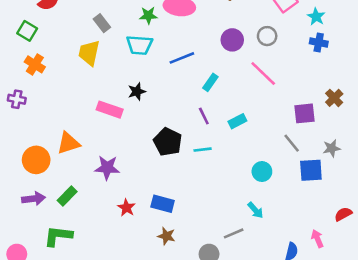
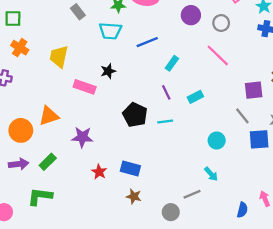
green square: (27, 31) -> (13, 19), turned -30
purple circle: (232, 40) -> (191, 15), moved
yellow trapezoid: (89, 53) -> (59, 57), moved

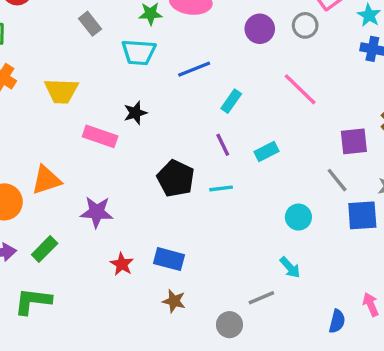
gray circle: (221, 23) -> (305, 25), moved
yellow trapezoid: (59, 57) -> (61, 91), turned -100

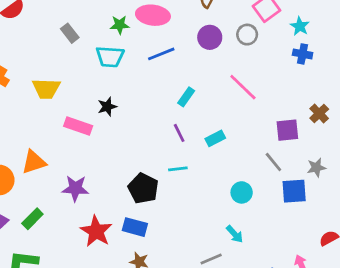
blue line: (194, 69) -> (161, 54), moved
black pentagon: (176, 178) -> (143, 188), moved
red star: (122, 264) -> (96, 231), size x1.6

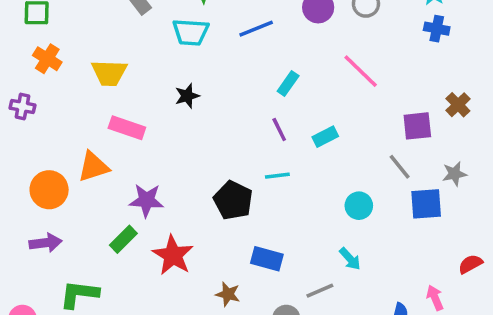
pink rectangle: (78, 126) -> (127, 128), moved
green rectangle: (32, 219) -> (123, 239), moved
blue rectangle: (135, 227) -> (267, 259), moved

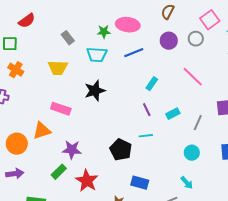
yellow trapezoid: (109, 73) -> (58, 68), moved
black star: (187, 96) -> (95, 91), size x1.5
gray line: (400, 167) -> (198, 123), moved, turned 63

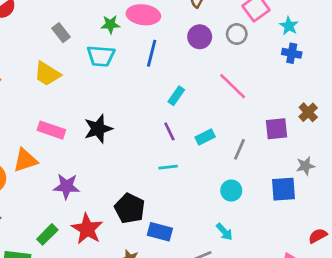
blue line: (134, 53) -> (152, 53), turned -54
yellow trapezoid: (58, 68) -> (47, 74), turned 30
black star: (95, 91) -> (98, 129), moved
black pentagon: (121, 150) -> (130, 208), moved
green rectangle: (59, 172) -> (47, 234), moved

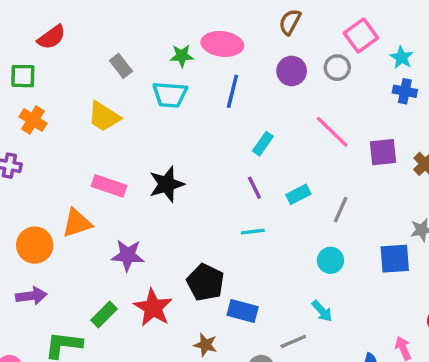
purple square: (277, 129) -> (383, 152), moved

